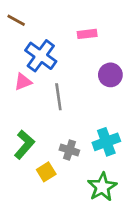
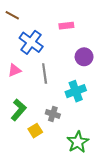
pink triangle: (23, 82) -> (14, 70), moved
cyan cross: (106, 142) -> (76, 91), moved

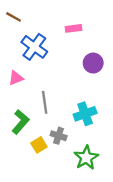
gray line: (45, 73) -> (45, 102), moved
cyan cross: (76, 91) -> (85, 114), moved
gray cross: (53, 114) -> (59, 136), moved

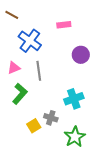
gray line: (45, 102) -> (39, 71), moved
green L-shape: (20, 122) -> (20, 94), moved

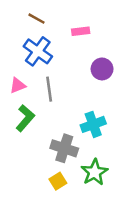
brown line: (12, 15) -> (37, 19), moved
gray cross: (51, 118) -> (64, 148), size x1.5
yellow square: (34, 126) -> (58, 181), moved

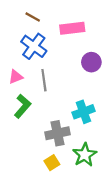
pink rectangle: (81, 31) -> (72, 28), size x1.5
gray cross: (64, 148) -> (57, 133), turned -30

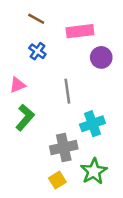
blue cross: (34, 46) -> (37, 51), size x0.6
purple circle: (91, 62) -> (101, 57), moved
gray line: (44, 80) -> (67, 91), moved

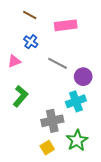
purple circle: (101, 57) -> (83, 77), moved
pink triangle: (17, 85) -> (14, 61), moved
gray line: (67, 91) -> (57, 63), moved, turned -54

